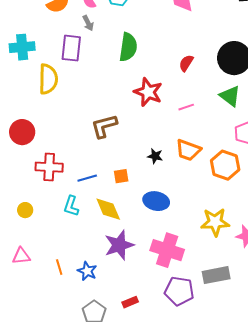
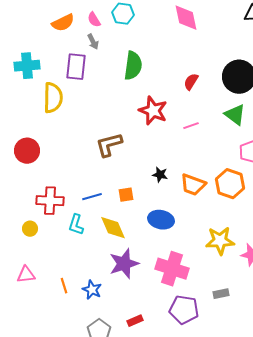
orange trapezoid: (188, 150) -> (193, 185), moved
red cross: (49, 167) -> (50, 201), moved
gray rectangle: (216, 275) -> (221, 294), size x0.6

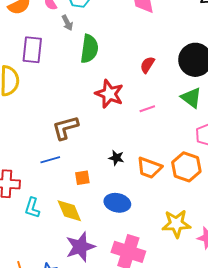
gray arrow: (93, 42) -> (67, 23), moved
blue line: (92, 197) -> (50, 160), moved

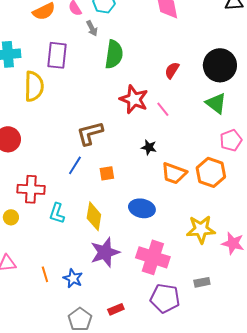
pink line: (147, 109) -> (163, 109), moved, turned 70
black star: (116, 158) -> (149, 147), moved
blue line: (50, 160) -> (75, 165), turned -42
orange square: (82, 178) -> (107, 173), moved
yellow diamond: (69, 211) -> (94, 216), turned 32

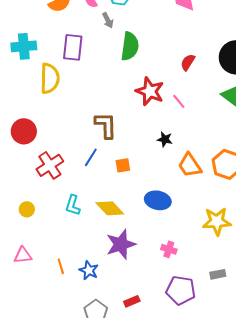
brown L-shape: (90, 133) -> (106, 125), turned 104
orange trapezoid: (174, 173) -> (190, 165), turned 36
red cross: (31, 189) -> (50, 165), moved, turned -36
yellow diamond: (94, 216) -> (110, 208), turned -52
pink cross: (153, 257) -> (169, 249), size x0.5

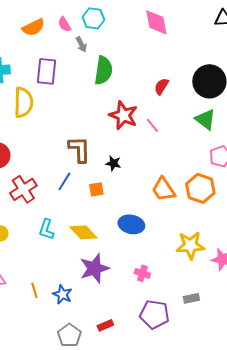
black star: (165, 139) -> (113, 163), moved

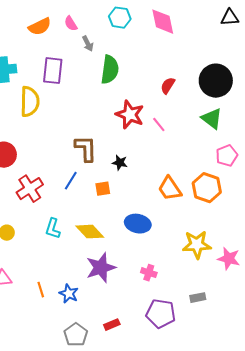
cyan hexagon: (93, 18) -> (120, 18), moved

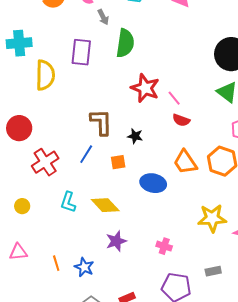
purple rectangle: (53, 71) -> (81, 52), moved
red semicircle: (168, 86) -> (181, 120), moved, turned -102
blue ellipse: (138, 224) -> (153, 183), moved
purple star: (101, 268) -> (116, 241), size x0.7

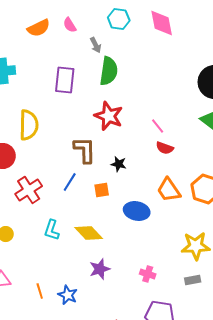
gray arrow: (103, 17) -> (96, 45), moved
yellow semicircle: (45, 75) -> (29, 125), moved
red star: (145, 88) -> (109, 116), moved
gray rectangle: (213, 271) -> (193, 280), moved

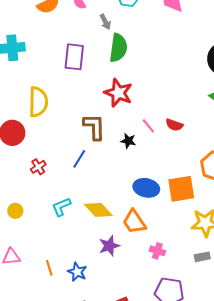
pink line: (158, 126) -> (148, 126), moved
red cross: (29, 190) -> (38, 167), size x0.6
orange square: (102, 190) -> (181, 189), moved, size x1.8
orange trapezoid: (169, 190) -> (134, 222), moved
cyan L-shape: (52, 230) -> (61, 207), turned 50

